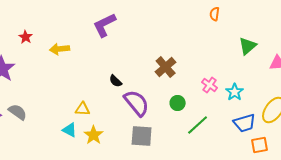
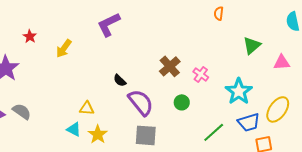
yellow arrow: (60, 49) -> (64, 48), turned -48
pink cross: (210, 85) -> (201, 74), moved
cyan star: (235, 92) -> (239, 91), size x1.5
green line: (198, 125) -> (214, 132), moved

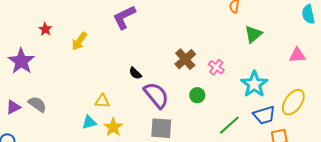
green triangle: (252, 45) -> (253, 34), moved
cyan triangle: (74, 129) -> (89, 122), turned -42

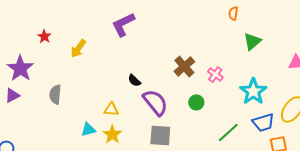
yellow triangle: (102, 101) -> (111, 109), moved
gray semicircle: (37, 104) -> (55, 94), moved, turned -120
purple triangle: (13, 107) -> (12, 95), moved

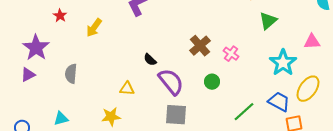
cyan star: (253, 91) -> (283, 63), moved
blue trapezoid: (263, 122) -> (279, 102), turned -135
cyan triangle: (88, 129) -> (61, 119), moved
yellow star: (112, 134) -> (111, 117), moved, turned 30

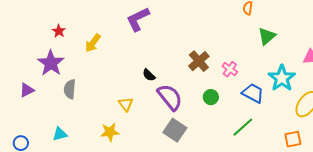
purple star: (36, 48) -> (51, 63), moved
yellow triangle: (127, 89) -> (126, 104), turned 49
blue trapezoid: (279, 102) -> (253, 93), moved
gray square: (176, 115) -> (175, 130), turned 30

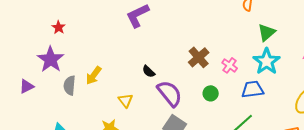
yellow arrow: (93, 43) -> (94, 75), moved
cyan star: (282, 78) -> (267, 61), moved
blue trapezoid: (253, 93) -> (253, 89), turned -35

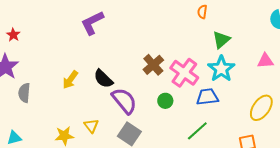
pink cross: (230, 65) -> (184, 73), size x1.8
black semicircle: (149, 71) -> (103, 79), size x1.5
yellow arrow: (94, 75) -> (70, 80), moved
yellow triangle: (126, 100) -> (91, 126), moved

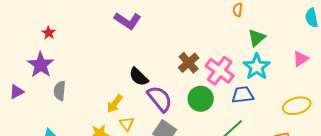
purple L-shape: (92, 23) -> (128, 21), turned -120
pink triangle: (265, 61) -> (301, 59), turned -30
yellow arrow: (70, 80) -> (115, 104), moved
green circle: (165, 101) -> (201, 99), size x1.6
yellow ellipse: (261, 108) -> (297, 106), turned 40

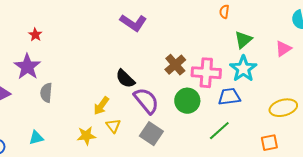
purple L-shape: (128, 21) -> (133, 23), moved
pink triangle: (301, 59) -> (283, 49), moved
pink cross: (220, 71) -> (206, 73), turned -32

